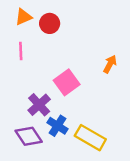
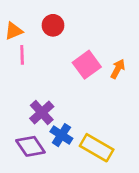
orange triangle: (23, 17) -> (14, 31), moved
pink square: (67, 82) -> (87, 65), moved

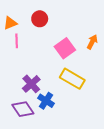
orange arrow: (118, 69) -> (92, 42), moved
yellow rectangle: (97, 148) -> (72, 79), moved

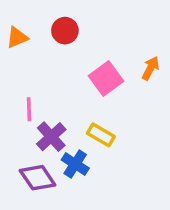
pink line: (17, 41) -> (29, 109), moved
yellow rectangle: (72, 79) -> (101, 135), moved, size x0.7

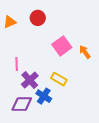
orange arrow: (150, 68) -> (85, 52), moved, turned -64
purple diamond: (38, 178) -> (22, 104), turned -55

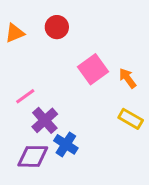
pink line: (17, 64) -> (25, 96), turned 56
yellow rectangle: (59, 79) -> (131, 119), moved

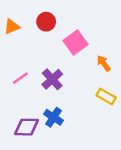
pink square: (93, 69) -> (76, 43), moved
purple cross: (45, 120) -> (52, 79), moved

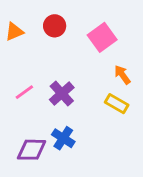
pink square: (76, 43) -> (102, 37), moved
yellow rectangle: (106, 96) -> (117, 104), moved

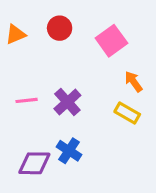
pink line: (24, 92) -> (27, 100), turned 30

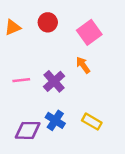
orange arrow: (133, 82) -> (83, 65), moved
yellow rectangle: (127, 113) -> (92, 122), moved

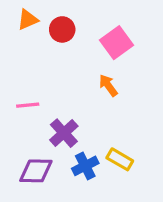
orange triangle: (13, 27) -> (28, 20), moved
purple cross: (54, 81) -> (64, 133), moved
blue cross: (55, 120) -> (85, 166), moved, turned 30

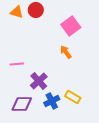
orange triangle: (28, 20) -> (17, 12), turned 40
red circle: (62, 29) -> (36, 10), moved

